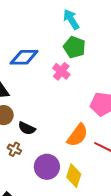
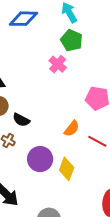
blue diamond: (24, 57) -> (23, 19), moved
orange semicircle: (77, 135) -> (72, 129), size x0.7

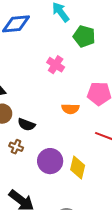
green pentagon: (72, 40) -> (84, 36), moved
orange semicircle: (72, 129) -> (70, 109), moved, turned 60

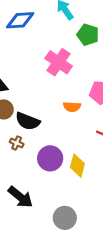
pink cross: (56, 65) -> (59, 62), size x1.5
black semicircle: (26, 125) -> (28, 121), size x1.4

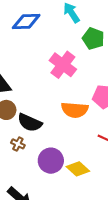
orange semicircle: (72, 107) -> (75, 110), size x1.5
yellow diamond: (77, 166) -> (78, 169), turned -65

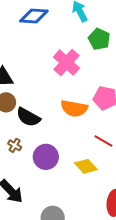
brown cross: (18, 144) -> (15, 145), moved
yellow diamond: (78, 169) -> (86, 166), moved

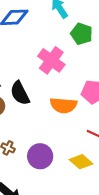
black semicircle: (28, 117) -> (20, 93), moved, turned 40

